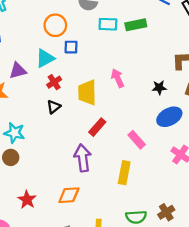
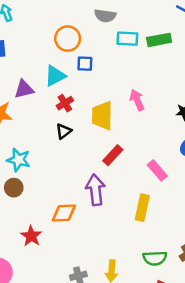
orange diamond: (69, 195) -> (64, 213), moved

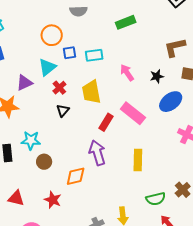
cyan rectangle: (127, 39) -> (94, 55), moved
pink arrow: (137, 100) -> (127, 73), moved
pink rectangle: (157, 170) -> (133, 113), moved, size x1.4
brown circle: (14, 188) -> (44, 162), moved

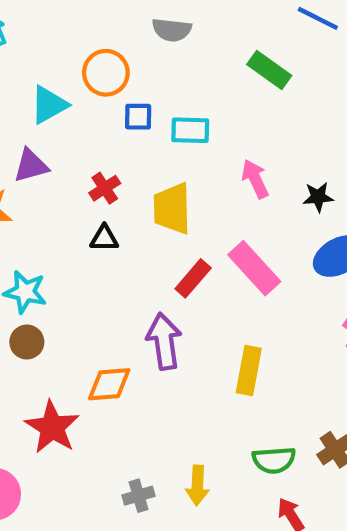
green rectangle: (126, 22) -> (269, 70), turned 48
cyan triangle: (47, 67) -> (49, 105), moved
black triangle: (63, 110) -> (104, 238), turned 40
brown circle: (44, 162) -> (27, 342), moved
red star: (53, 200) -> (52, 427), size x1.4

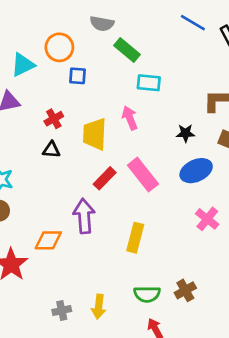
green rectangle: (269, 70) -> (127, 50), moved
cyan rectangle: (190, 130) -> (149, 83), moved
pink arrow: (255, 179) -> (130, 118), moved

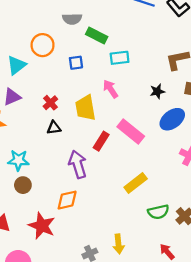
blue square: (77, 76) -> (76, 63), moved
purple arrow: (84, 216) -> (78, 164), moved
yellow rectangle: (135, 238) -> (136, 183), turned 50
green semicircle: (147, 294) -> (158, 212), moved

